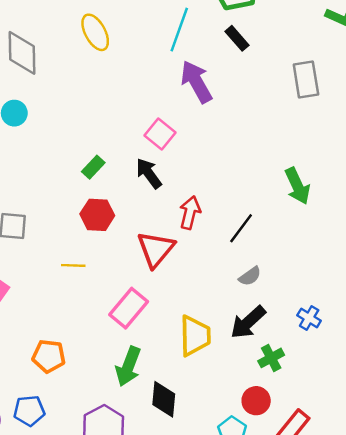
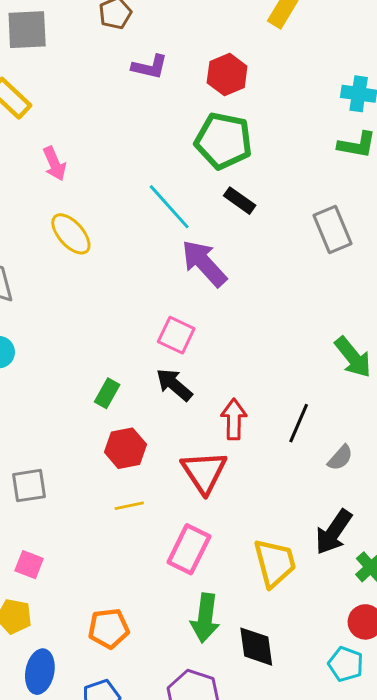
cyan line: (179, 30) -> (169, 207), turned -48
yellow line: (73, 265) -> (129, 506), moved
gray semicircle: (250, 276) -> (340, 458), moved

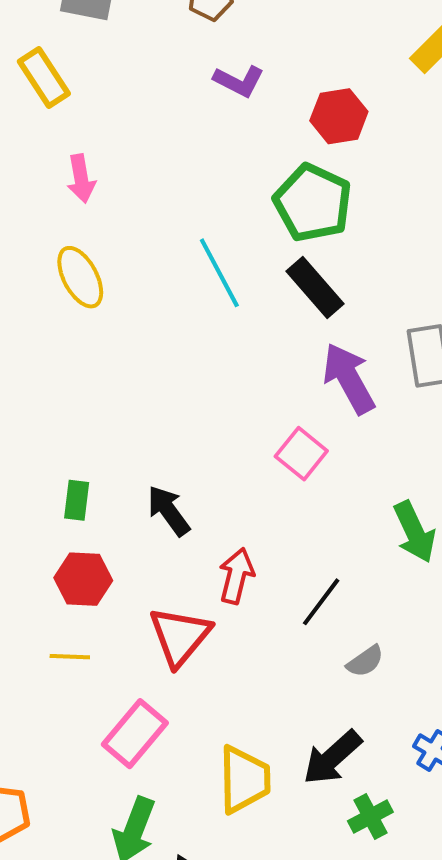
black rectangle: (240, 201) -> (315, 288), size x1.4
purple arrow: (204, 263) -> (349, 378), moved
pink square: (176, 335) -> (301, 454), moved
green rectangle: (107, 393) -> (77, 500), turned -36

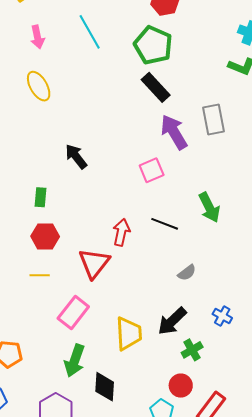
cyan line: (219, 273) -> (90, 32), moved
pink square: (301, 454) -> (152, 170), turned 30
black arrow: (169, 511) -> (76, 157), moved
black line: (321, 602) -> (165, 224), moved, turned 76

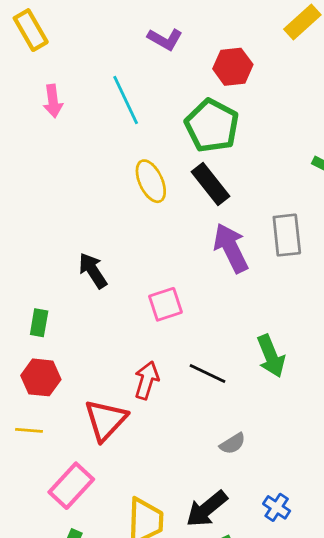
yellow ellipse: (39, 86) -> (151, 181), moved
pink square: (152, 170) -> (165, 304), moved

